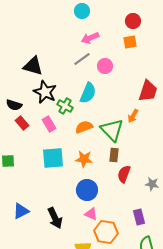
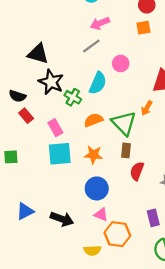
pink circle: (105, 66) -> (121, 63), moved
pink rectangle: (49, 124) -> (55, 128), moved
black arrow: (55, 218) -> (62, 219), turned -45

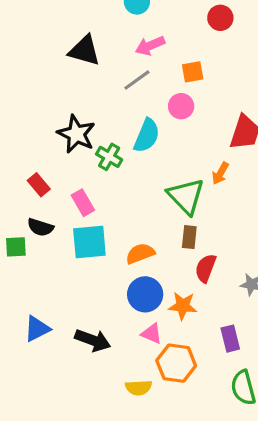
orange square: (143, 28) -> (193, 72), moved
black triangle: (38, 54) -> (85, 51), moved
black semicircle: (17, 96) -> (40, 227), moved
orange semicircle: (93, 120) -> (140, 253), moved
orange star: (93, 155) -> (183, 306), moved

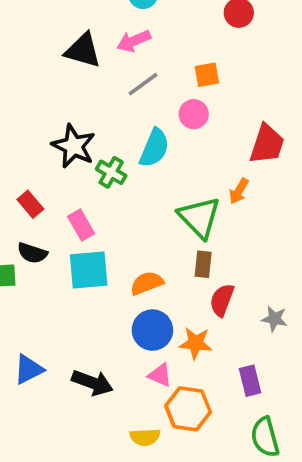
pink arrow: (150, 46) -> (134, 41), moved

